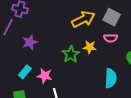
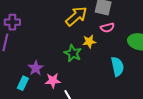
purple star: (30, 42) -> (36, 68), moved
cyan rectangle: (25, 72) -> (23, 83), moved

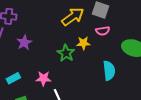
purple star: (36, 68) -> (24, 43), moved
cyan rectangle: (23, 83) -> (13, 78), turned 32

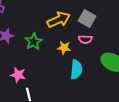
green star: (66, 53) -> (34, 42), moved
cyan semicircle: (109, 71) -> (76, 69), moved

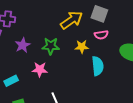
green star: (34, 42) -> (51, 46), turned -30
pink star: (18, 75) -> (40, 70), moved

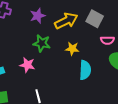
pink semicircle: (101, 35) -> (107, 40), moved
purple star: (23, 45) -> (38, 16), moved

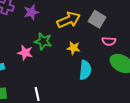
purple star: (38, 16) -> (31, 12), moved
pink star: (27, 65) -> (25, 53), moved

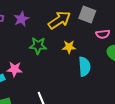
pink star: (25, 53) -> (15, 69), moved

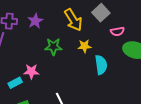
gray square: (87, 14) -> (101, 13), turned 30
yellow arrow: (59, 20) -> (73, 20), turned 95

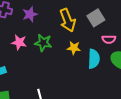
cyan semicircle: (101, 65) -> (94, 59), moved
pink star: (31, 71) -> (19, 42), moved

